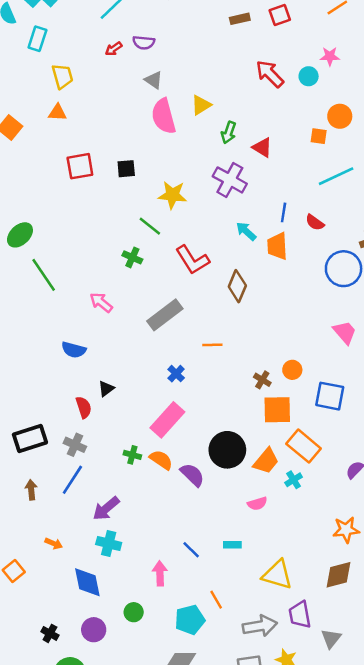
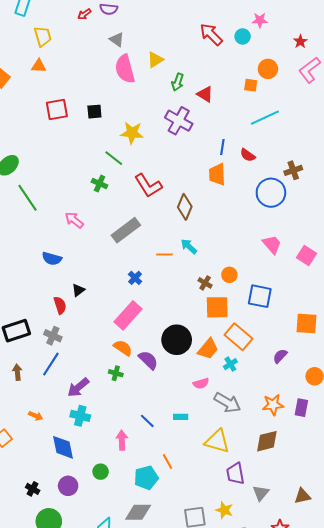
cyan arrow: (246, 231) -> (189, 246), moved
green cross: (132, 455) -> (116, 373), moved
gray arrow: (260, 626) -> (227, 403), moved, turned 40

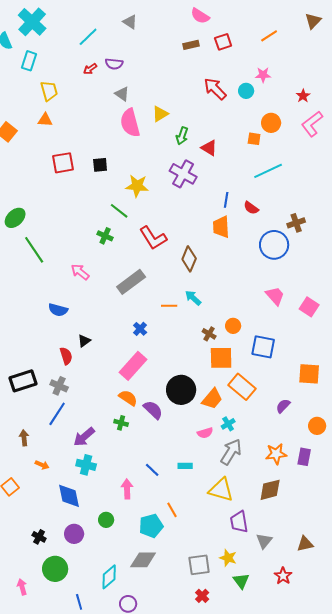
cyan cross: (230, 364) -> (228, 424), moved
brown arrow: (17, 372) -> (24, 438), moved
gray arrow: (227, 403) -> (231, 452), turned -88

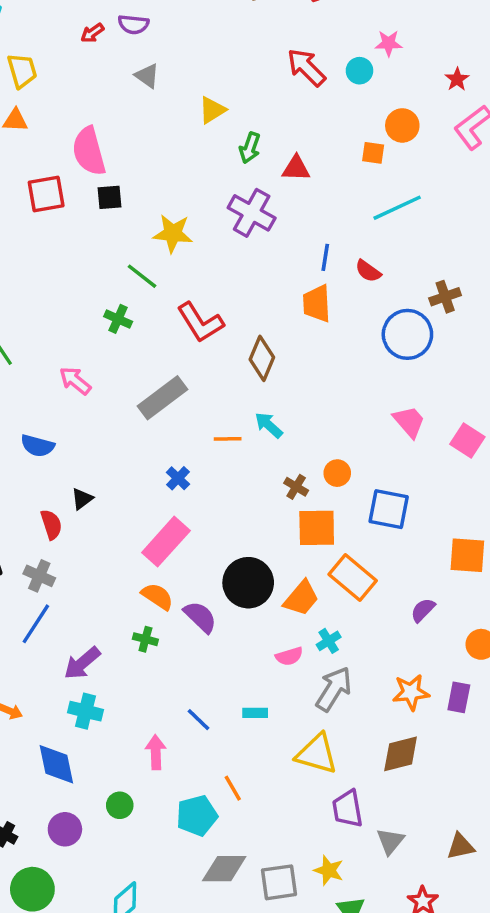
pink semicircle: (130, 123) -> (89, 151), moved
red triangle: (209, 148) -> (296, 168), turned -30
gray diamond: (143, 560) -> (224, 869), moved

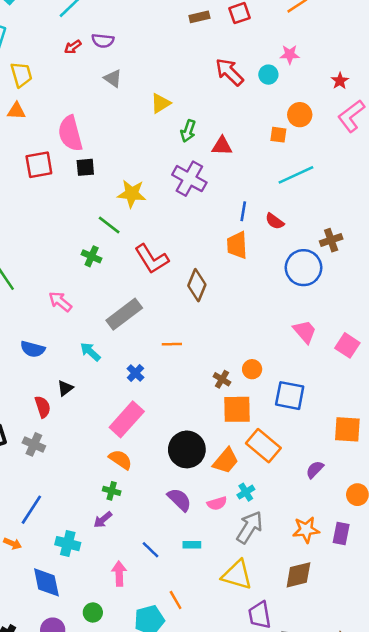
cyan arrow: (269, 425) -> (90, 352), moved
purple semicircle: (200, 617) -> (179, 500), moved
blue line: (36, 624) -> (31, 510), moved
purple arrow: (82, 663) -> (103, 520), moved, size x0.7

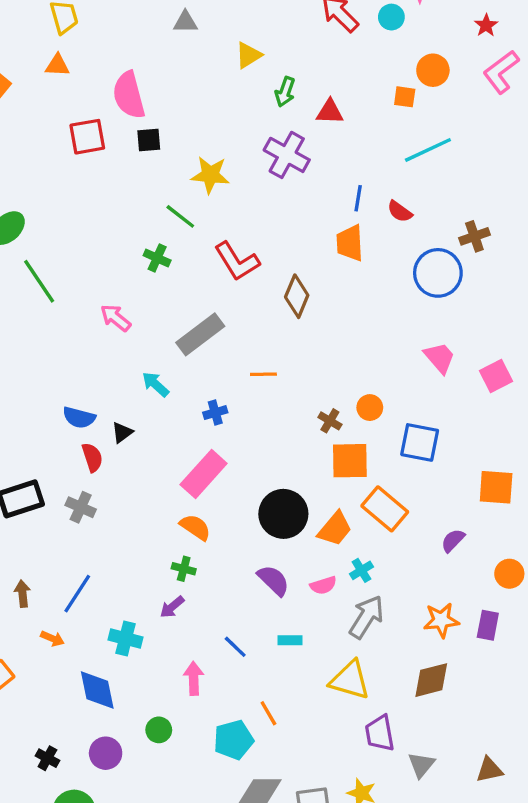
gray triangle: (113, 78) -> (185, 22), turned -36
pink square: (347, 345) -> (496, 376), turned 30
blue semicircle: (33, 349) -> (79, 418), moved
blue cross: (135, 373) -> (215, 413), turned 30

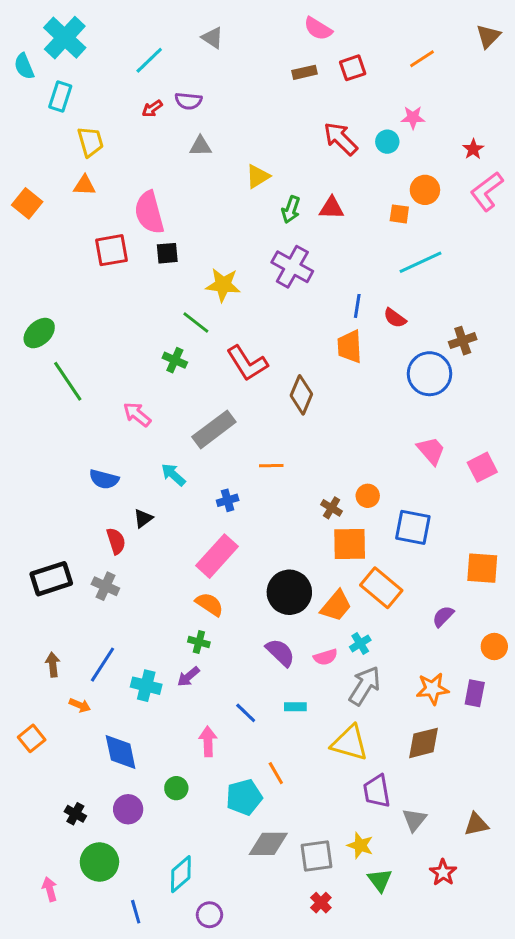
red triangle: (330, 112) -> (332, 208), moved
blue semicircle: (79, 418) -> (104, 479), moved
cyan cross: (126, 639) -> (146, 686), moved

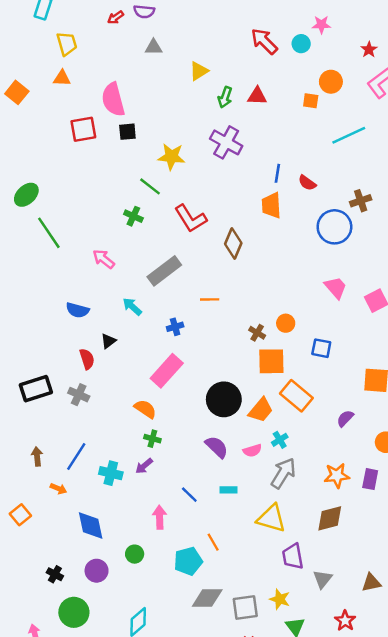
cyan line: (420, 262) -> (349, 135), moved
blue square: (413, 527) -> (321, 348), size x0.7
orange semicircle: (209, 604) -> (145, 409), moved

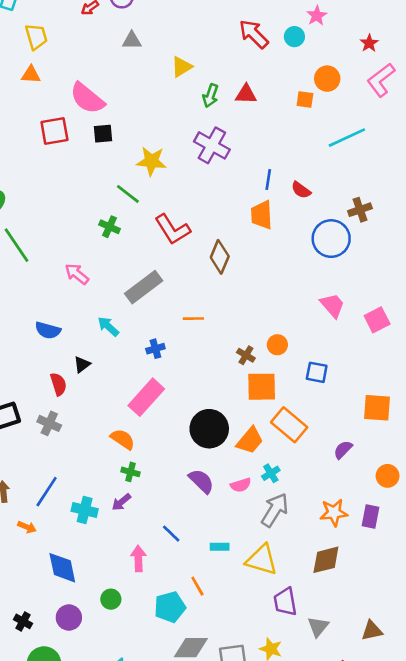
pink star: (321, 25) -> (317, 16), turned -30
pink semicircle: (113, 100) -> (87, 98), turned -36
cyan rectangle: (229, 490) -> (220, 547), moved

